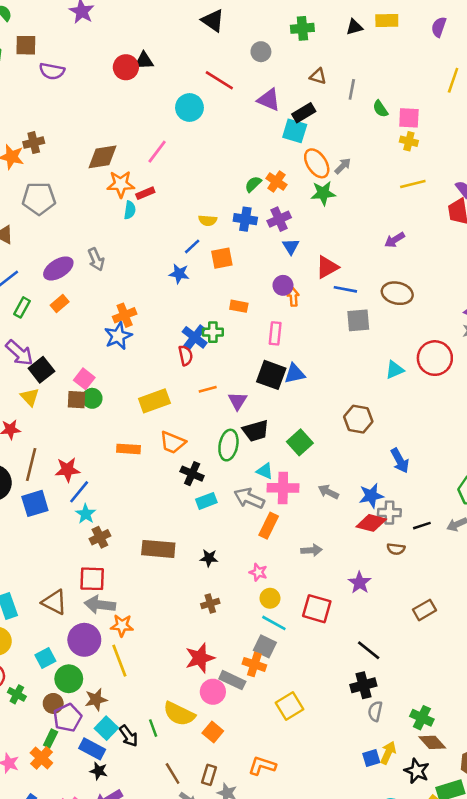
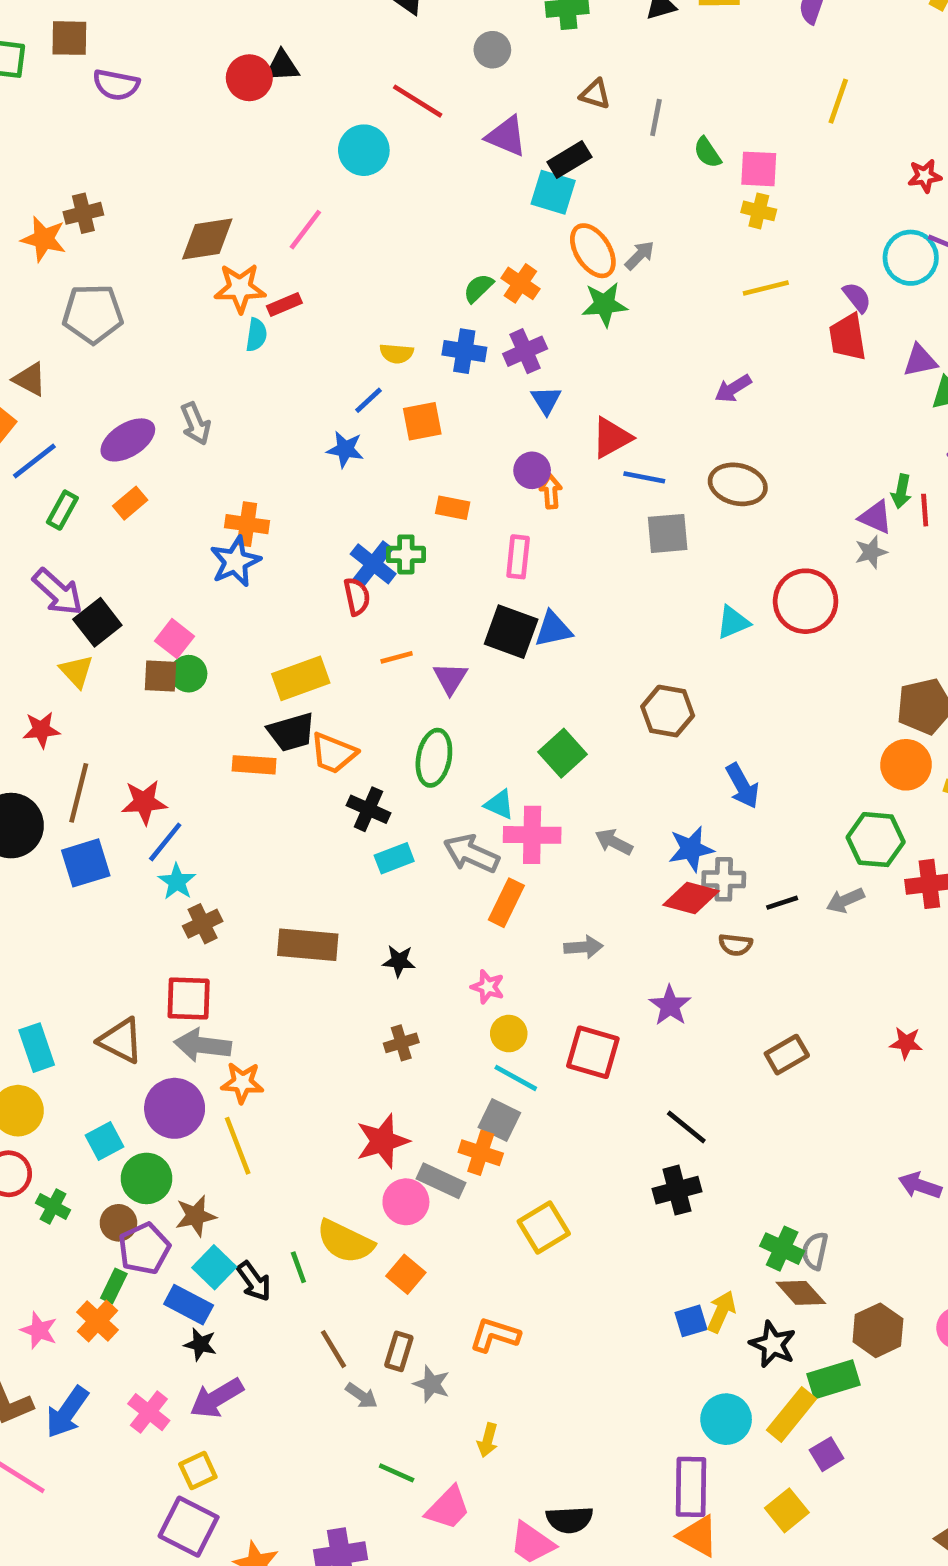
orange cross: (125, 315) -> (247, 524), turned 30
black trapezoid: (256, 431) -> (291, 732), moved
gray semicircle: (375, 711) -> (815, 1251), moved

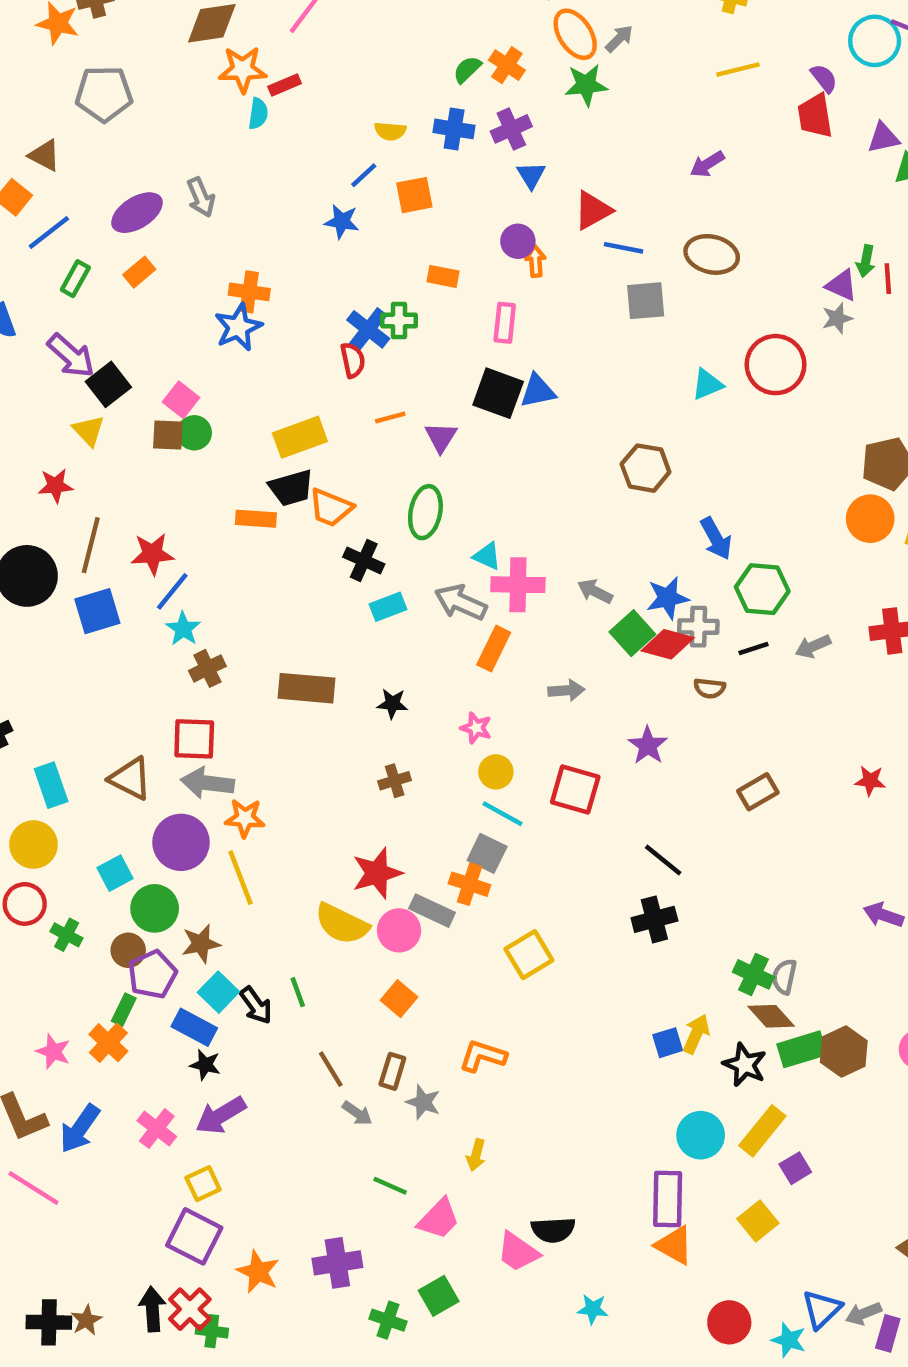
green square: (562, 753) -> (632, 633), moved
green hexagon: (876, 840) -> (762, 589), moved
yellow semicircle: (345, 1242) -> (342, 924), moved
green rectangle: (834, 1379) -> (802, 1049), moved

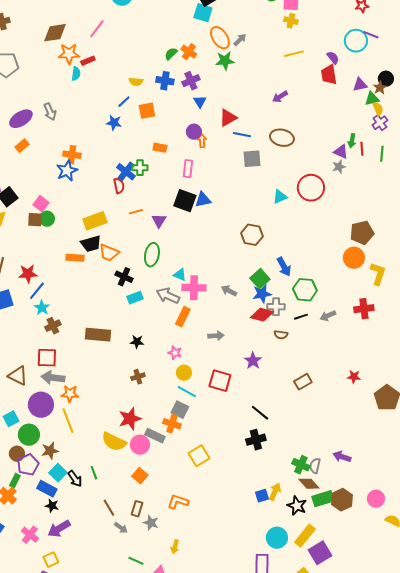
green square: (632, 633) -> (260, 279), moved
purple arrow: (883, 915) -> (342, 457), moved
purple square: (795, 1168) -> (320, 553), size x1.6

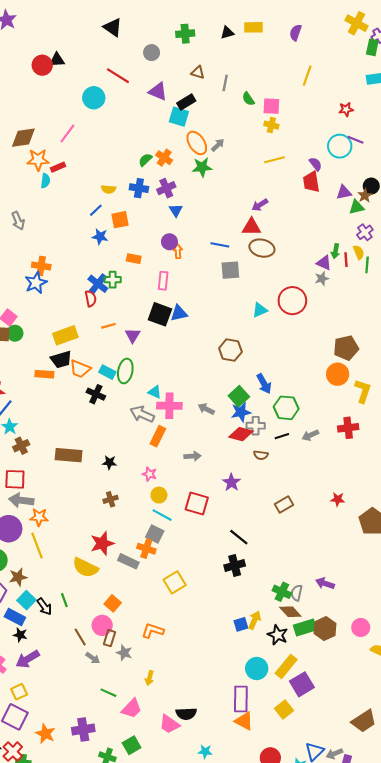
yellow semicircle: (378, 109) -> (359, 252), moved
red triangle: (228, 118) -> (251, 227), moved, turned 30
blue star: (114, 123) -> (100, 237), moved
cyan rectangle: (135, 298) -> (107, 372), moved, turned 49
pink circle: (140, 445) -> (102, 625), moved

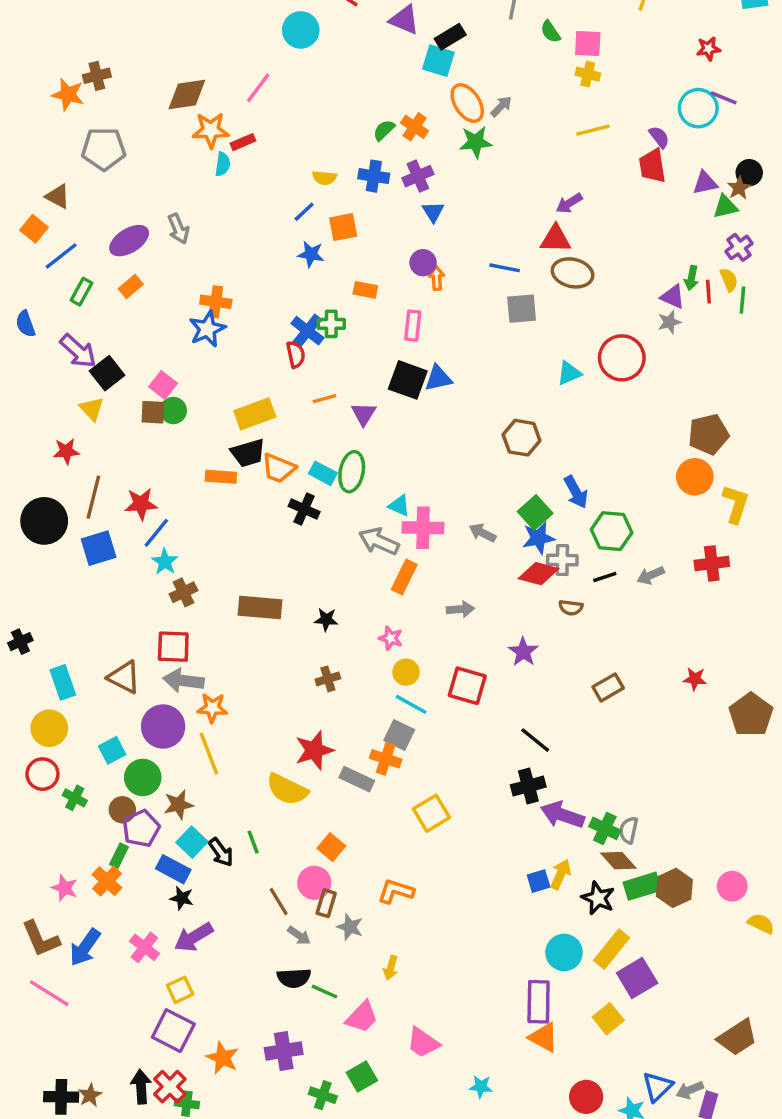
purple arrow: (325, 583) -> (562, 815), moved, size x1.4
black semicircle: (186, 714) -> (294, 978), moved

